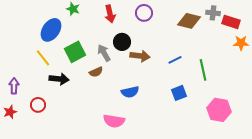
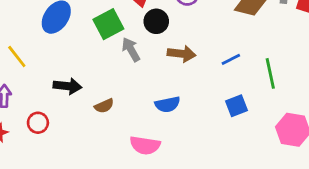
black circle: (122, 42) -> (156, 21), moved
green square: (75, 52) -> (108, 24), moved
yellow line: (43, 58) -> (17, 57), moved
brown semicircle: (96, 72) -> (104, 106), moved

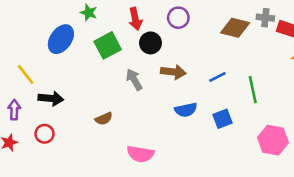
gray arrow: (131, 49) -> (134, 80), moved
black arrow: (68, 86) -> (51, 98), moved
blue semicircle: (168, 104) -> (186, 110), moved

